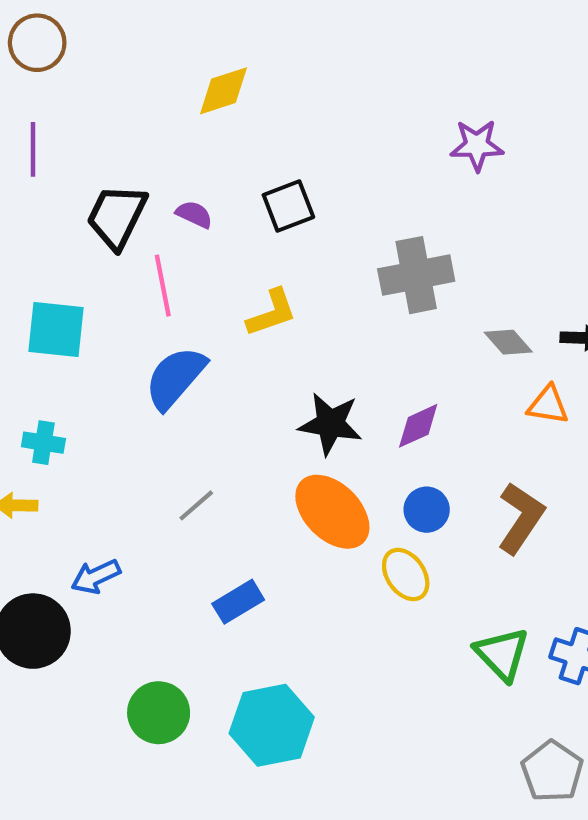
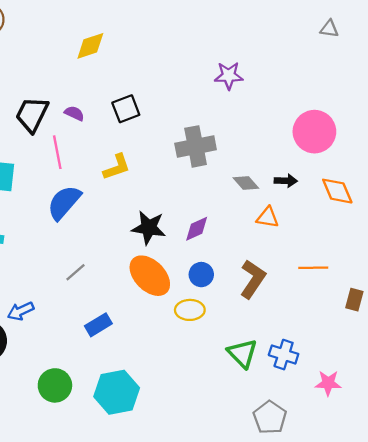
yellow ellipse: (406, 575) -> (190, 310), turned -56

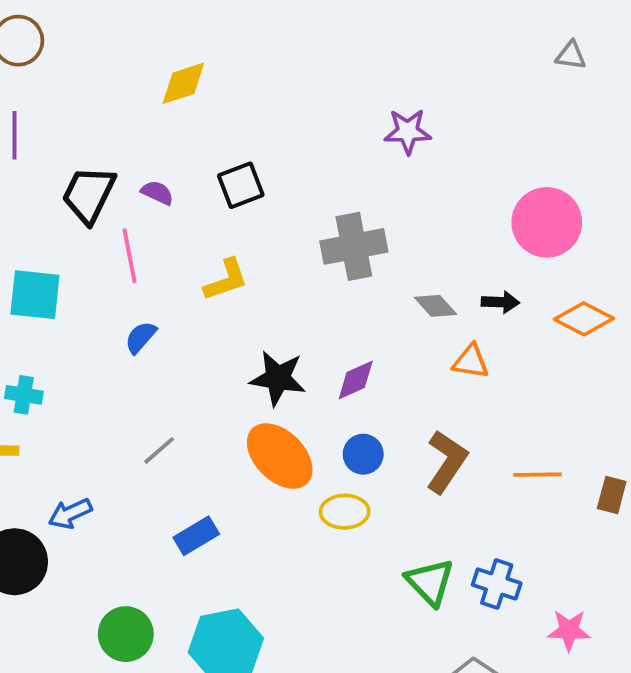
orange diamond: (337, 191) -> (584, 319), turned -40
blue semicircle: (64, 202) -> (141, 337), size x0.6
orange line: (313, 268) -> (537, 475), moved

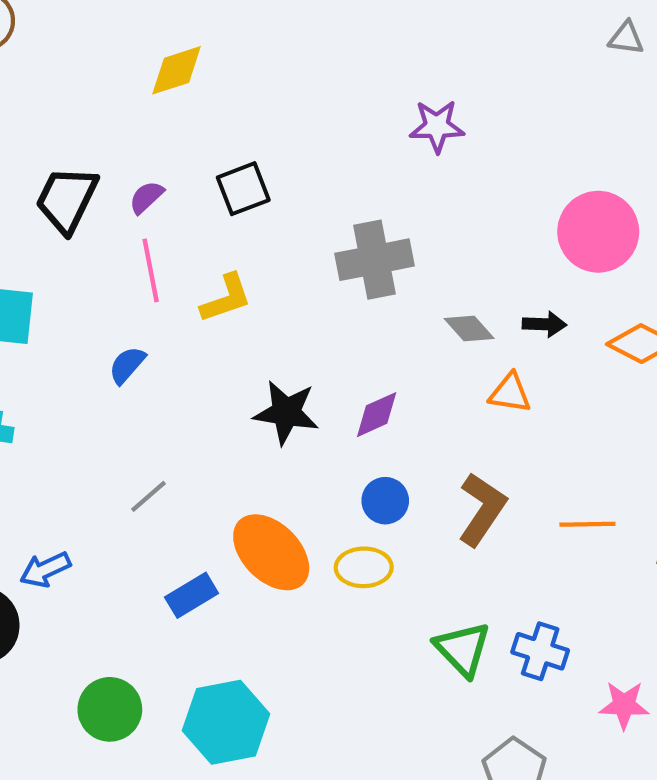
purple semicircle: (157, 193) -> (146, 197), turned -68
pink line: (129, 256) -> (151, 270), moved
orange ellipse: (280, 456) -> (271, 552), moved

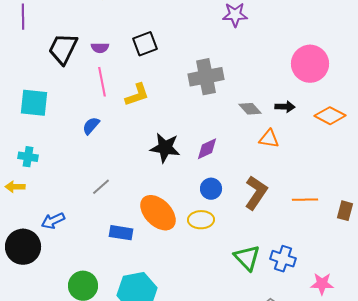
purple semicircle: (146, 197) -> (100, 48), turned -138
blue rectangle: (192, 595) -> (121, 233), turned 40

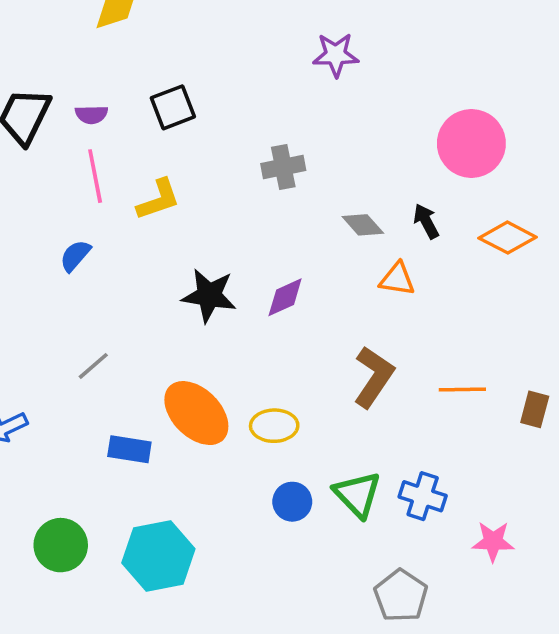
gray cross: (206, 77) -> (283, 167), size x0.7
black arrow: (285, 107) -> (426, 221), turned -120
blue circle: (211, 189) -> (292, 502), moved

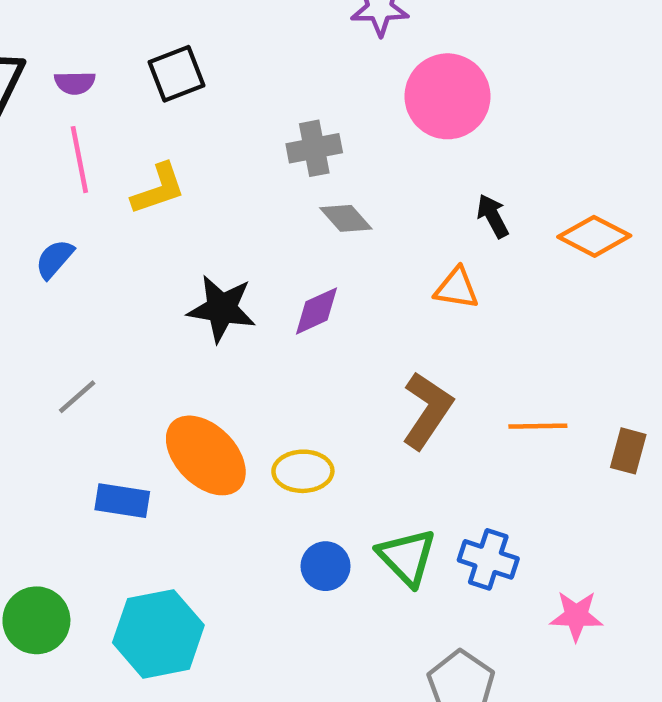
pink circle: (471, 143) -> (448, 96), moved
gray diamond: (363, 225) -> (346, 218), moved

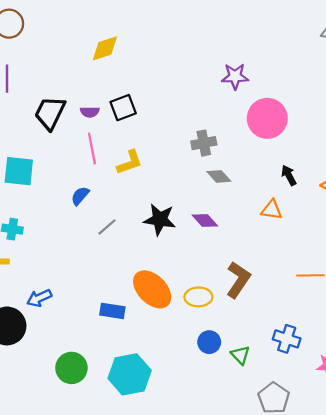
black square: (176, 74) -> (123, 108), moved
purple diamond: (316, 311) -> (205, 221), turned 72
gray line: (77, 397) -> (107, 227), moved
brown L-shape: (427, 410) -> (238, 280), moved
green triangle: (407, 557) -> (240, 355), moved, size x0.7

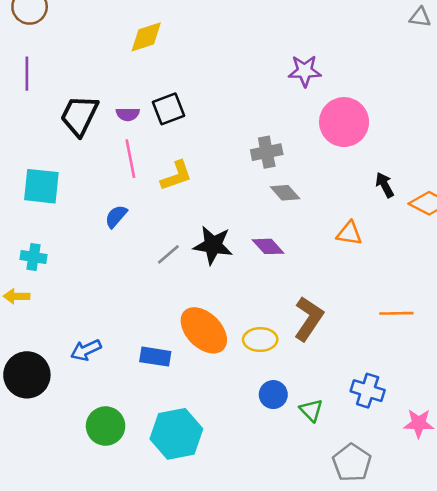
black arrow: (289, 175) -> (385, 185), moved
gray line: (107, 227) -> (168, 254), moved
blue arrow: (39, 298) -> (86, 350), moved

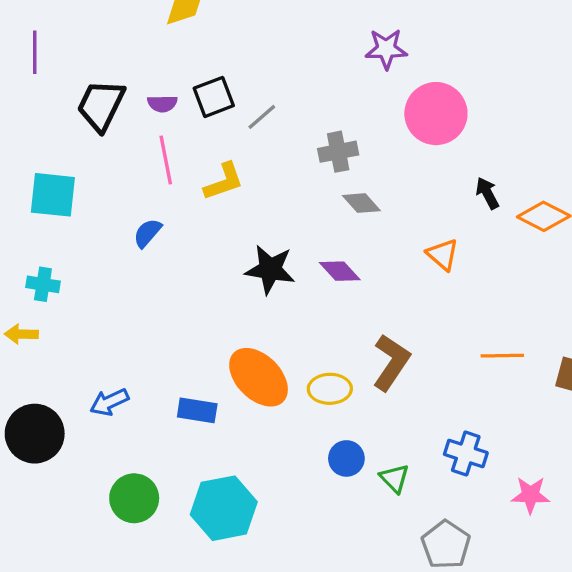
orange triangle: (349, 233) -> (443, 255), turned 32
gray line: (168, 254) -> (262, 117), moved

